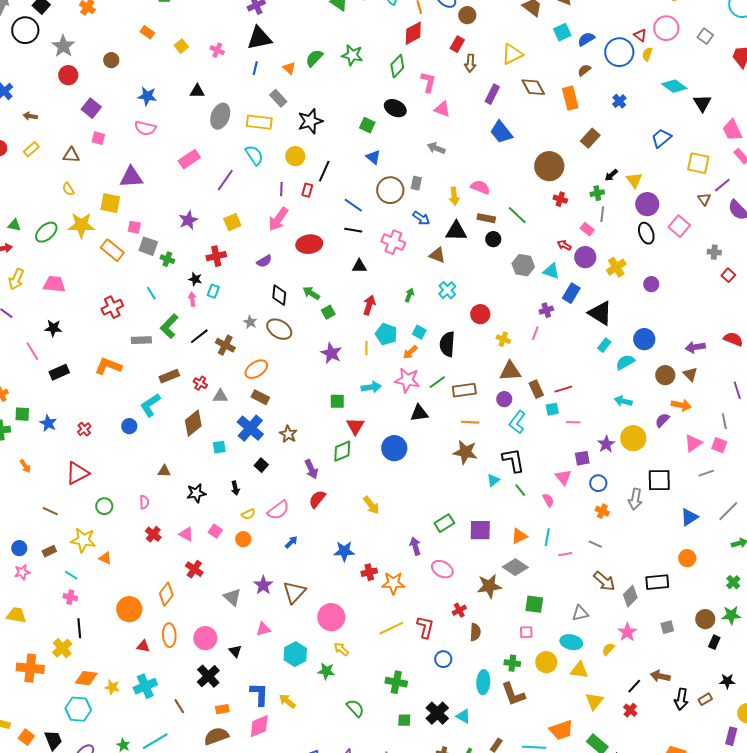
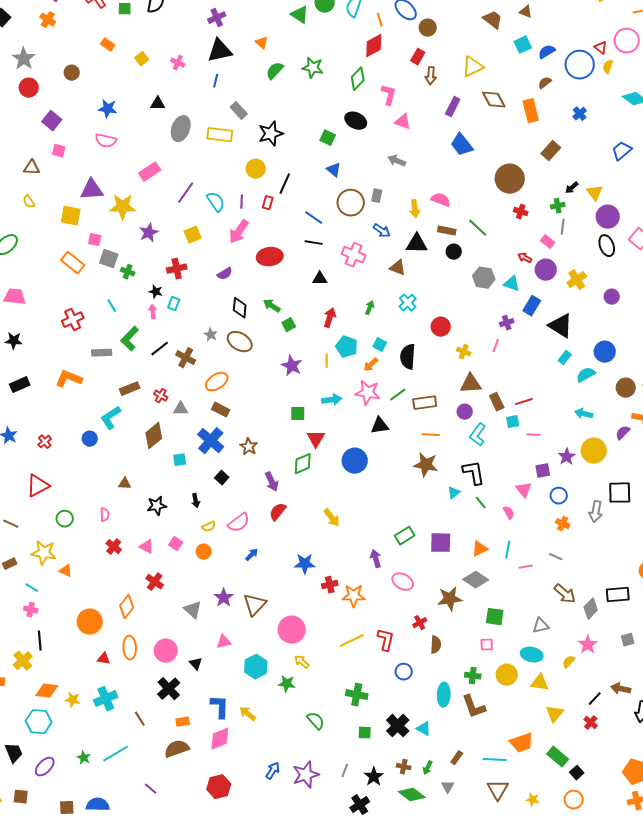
orange triangle: (289, 68) -> (262, 43), moved
cyan semicircle: (254, 155) -> (216, 202), moved
yellow star: (81, 225) -> (123, 207), moved

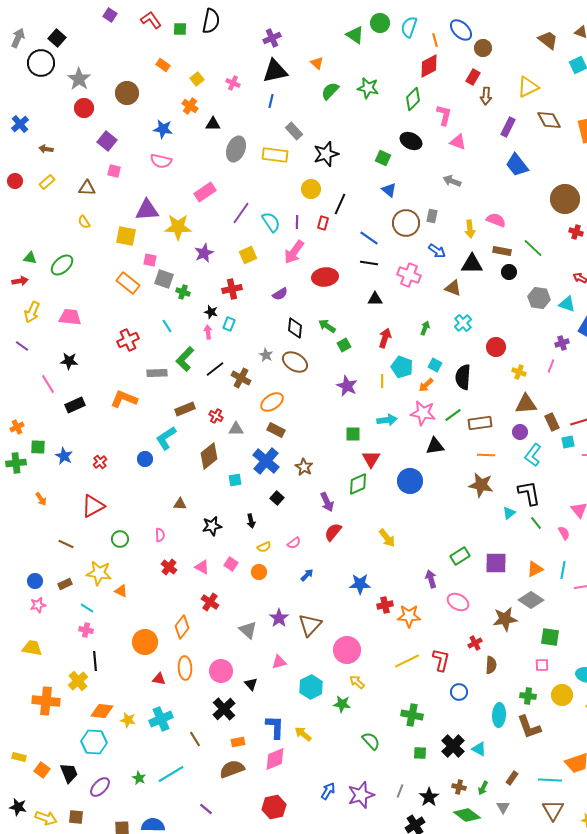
orange cross: (48, 20) -> (190, 106), moved
brown circle: (72, 73) -> (127, 93), size x1.5
pink semicircle: (239, 523) -> (294, 543), size x0.6

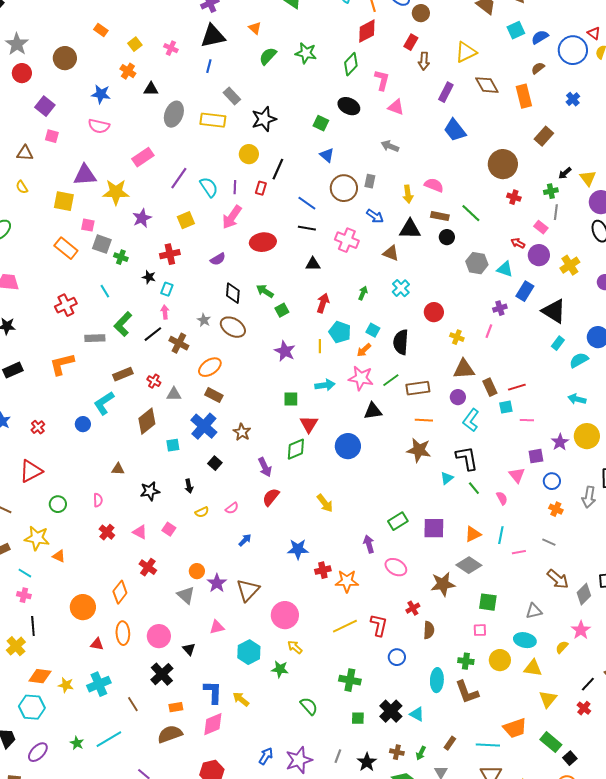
pink arrow: (208, 332) -> (165, 312), moved
orange L-shape: (124, 399) -> (62, 364), turned -36
orange circle: (259, 572) -> (197, 571), moved

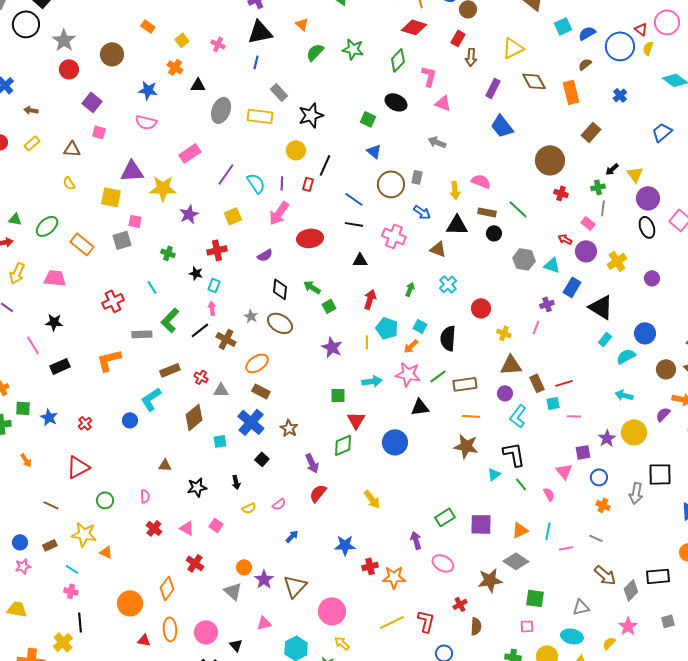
red diamond: (367, 31) -> (414, 27), turned 45
gray square: (102, 244) -> (122, 240), moved, turned -36
orange rectangle: (66, 248) -> (82, 244), moved

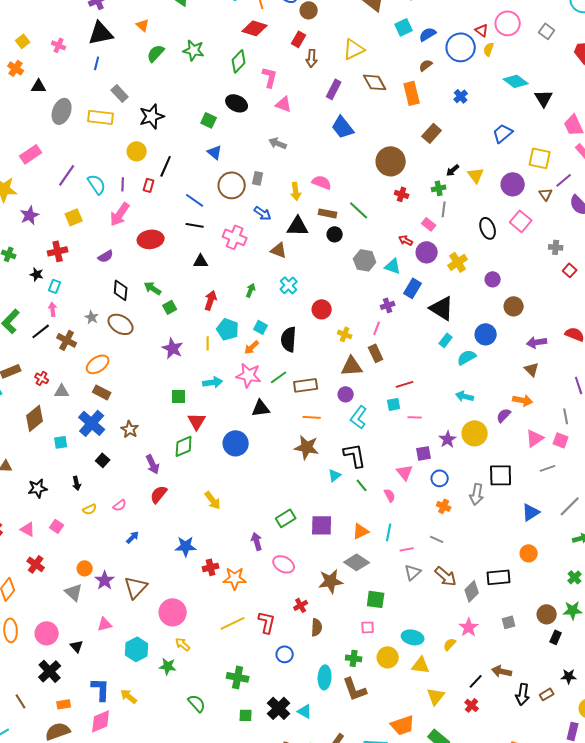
purple circle: (648, 198) -> (513, 184), moved
brown circle: (666, 369) -> (514, 306), moved
brown rectangle: (537, 383) -> (376, 353), moved
gray triangle: (581, 607) -> (413, 572), moved, turned -30

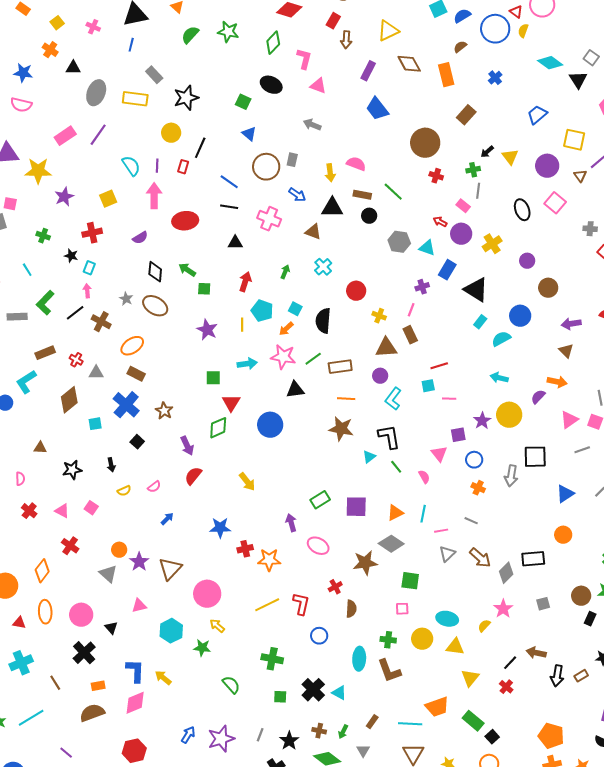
gray square: (547, 31) -> (591, 58), moved
purple line: (67, 175) -> (98, 135), moved
pink arrow: (120, 214) -> (154, 196), turned 145
green square: (170, 307) -> (204, 289), turned 32

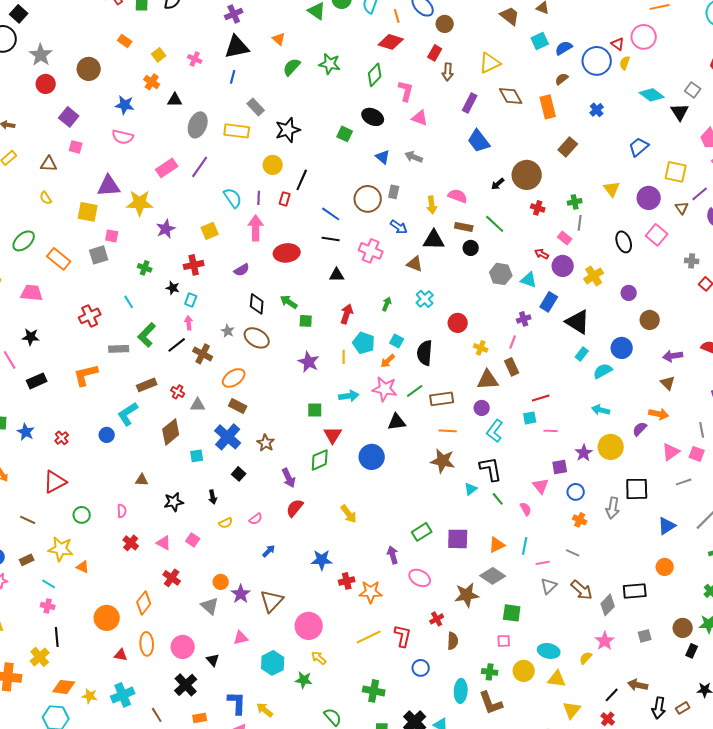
blue triangle: (249, 134) -> (383, 157), moved
black arrow: (487, 152) -> (498, 184), moved

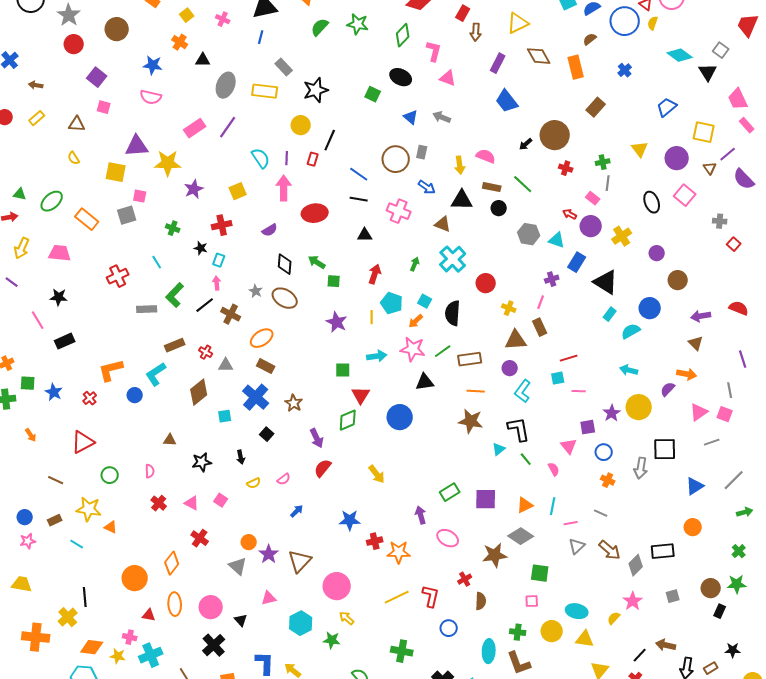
cyan cross: (425, 299) -> (453, 259), size x1.5
orange L-shape: (86, 375) -> (111, 370), moved
pink cross: (48, 606) -> (130, 637), moved

